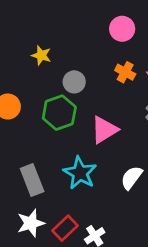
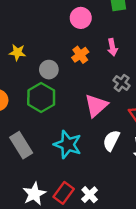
orange cross: (125, 72) -> (80, 55), moved, turned 35
pink triangle: (104, 130) -> (96, 106), moved
gray rectangle: (32, 180) -> (21, 145), moved

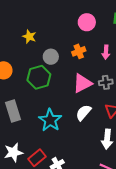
gray cross: (122, 83) -> (106, 82), turned 32
pink triangle: (96, 106) -> (82, 83), moved
white semicircle: (111, 141) -> (83, 113), moved

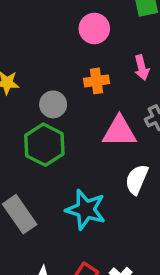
orange cross: (79, 51) -> (96, 81), turned 32
pink triangle: (82, 83) -> (119, 131), turned 45

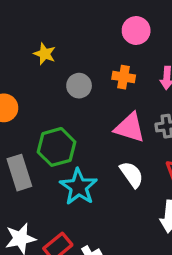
green hexagon: (44, 145) -> (57, 147), moved
white semicircle: (137, 179) -> (132, 174), turned 104

